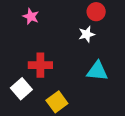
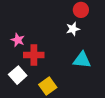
pink star: (31, 16) -> (18, 40), moved

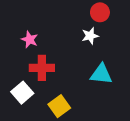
pink star: (18, 40) -> (30, 39), moved

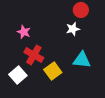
red cross: (42, 68) -> (34, 55), turned 30
yellow square: (59, 106) -> (53, 71), moved

